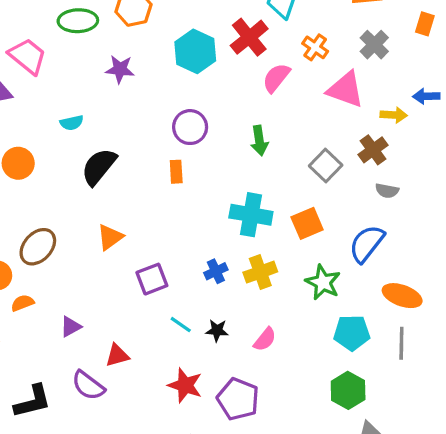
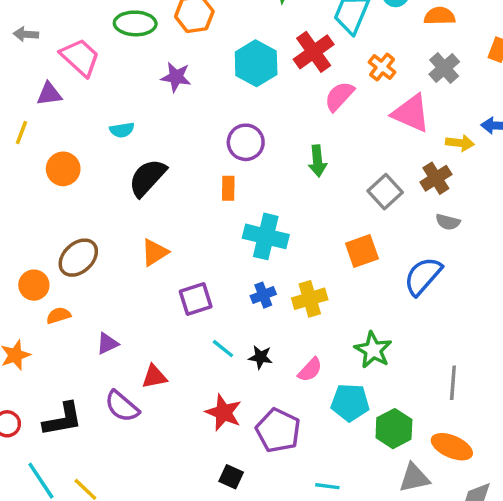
cyan cross: (251, 215) -> (266, 236), moved
green star: (323, 282) -> (373, 350), moved
orange ellipse: (402, 296) -> (452, 447), moved
cyan pentagon: (352, 333) -> (350, 403), moved

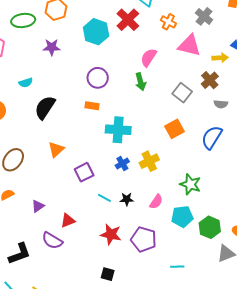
pink semicircle: (339, 96) -> (149, 57), moved
orange rectangle: (228, 188) -> (92, 106), turned -72
black square: (231, 477) -> (108, 274), moved

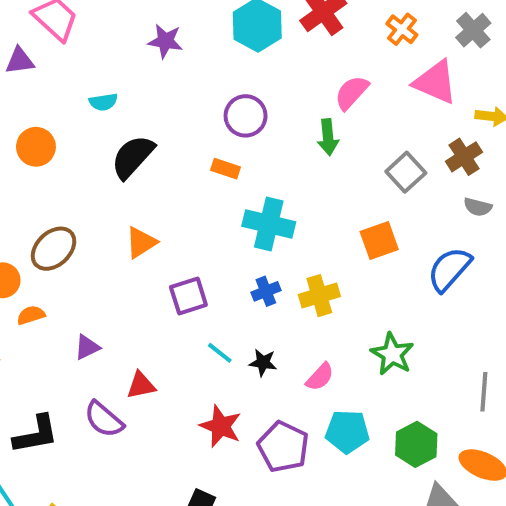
cyan pentagon: (182, 217) -> (347, 432), moved

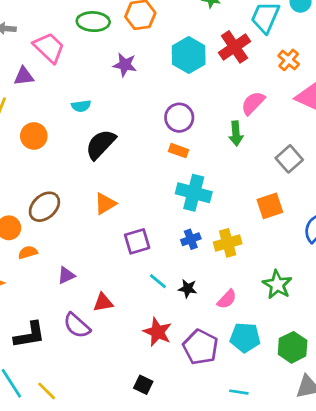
orange rectangle: (225, 169) -> (179, 151), moved

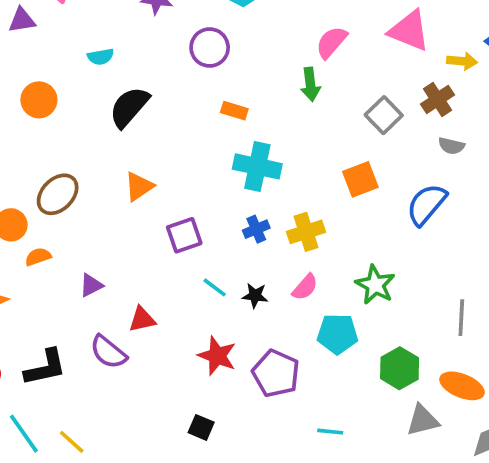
purple circle: (179, 118) -> (210, 48), moved
pink semicircle: (227, 299) -> (305, 287), moved
cyan pentagon: (245, 337) -> (337, 334), moved

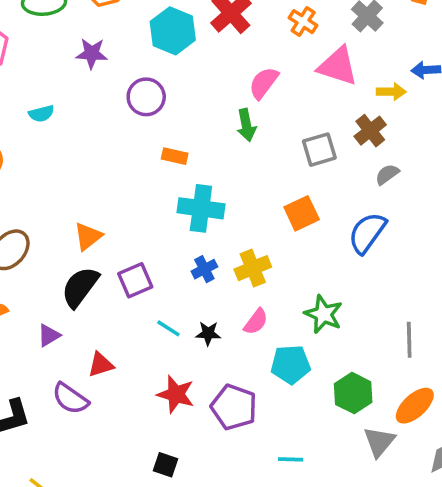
black semicircle: (129, 107) -> (80, 287), moved
gray square: (384, 115) -> (319, 150), turned 32
gray semicircle: (451, 146) -> (387, 174), turned 135
orange ellipse: (462, 386) -> (415, 406), turned -60
gray triangle: (423, 420) -> (379, 442), turned -32

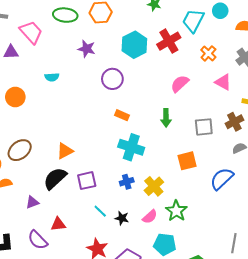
pink triangle: (338, 66) -> (223, 82), size x0.7
green arrow: (246, 125) -> (166, 118), moved
yellow cross: (253, 268) -> (154, 186), turned -30
green star: (323, 314) -> (176, 211), moved

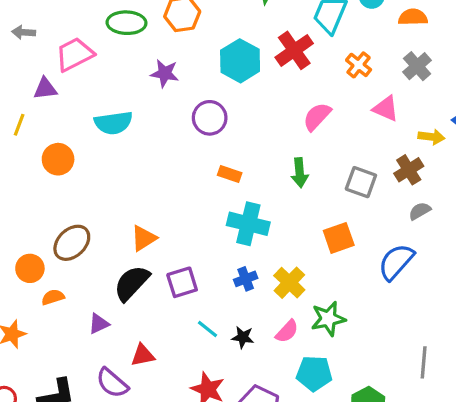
pink trapezoid: (31, 32) -> (75, 54), turned -70
cyan semicircle: (52, 77) -> (113, 123), size x1.6
gray square: (204, 127) -> (361, 182), turned 30
green star: (176, 211) -> (328, 319), turned 30

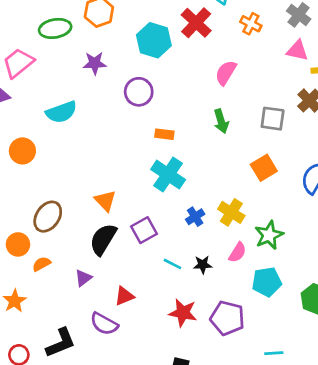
pink triangle: (386, 109) -> (297, 51), moved
cyan cross: (248, 224) -> (168, 175), moved, turned 32
orange triangle: (144, 238) -> (105, 201), turned -30

